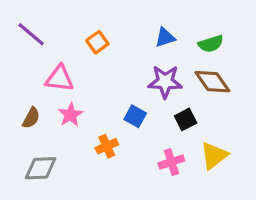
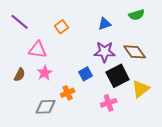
green semicircle: (211, 44) -> (137, 15), moved
blue square: (135, 116) -> (86, 74), turned 32
black square: (186, 119) -> (118, 76), size x1.6
yellow triangle: (214, 156) -> (141, 89), moved
gray diamond: (41, 168) -> (46, 107), moved

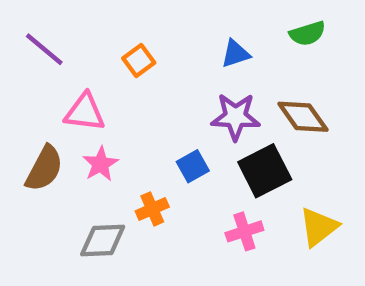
brown semicircle: (20, 75) -> (44, 168), size x1.5
yellow triangle: (141, 89) -> (319, 227), moved

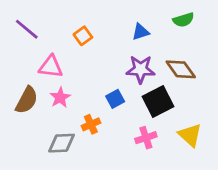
yellow triangle: (319, 227) -> (190, 135), turned -40

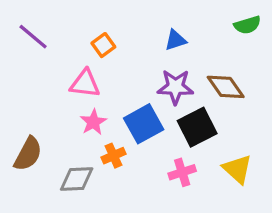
green semicircle: (183, 20) -> (247, 25), moved
pink triangle: (51, 67) -> (85, 84), moved
pink star: (60, 97) -> (93, 122), moved
blue square: (115, 99) -> (144, 124), size x1.6
brown semicircle: (27, 100) -> (28, 154), moved

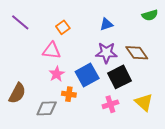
orange cross: (113, 156) -> (69, 94), turned 32

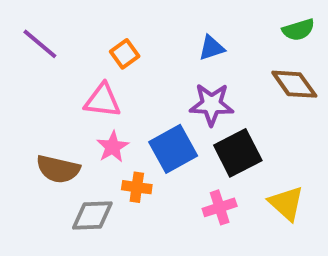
brown diamond: (137, 53) -> (294, 84), moved
brown semicircle: (17, 93) -> (58, 169), moved, turned 75

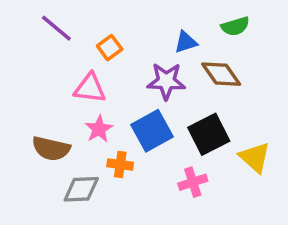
green semicircle: (298, 30) -> (235, 26), moved
purple line: (40, 44) -> (56, 28), moved
brown diamond: (294, 84) -> (221, 74), moved
purple star: (212, 104) -> (166, 81), moved
yellow triangle: (286, 203) -> (255, 157), moved

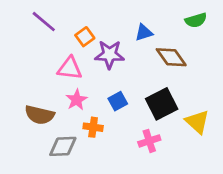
green semicircle: (235, 26) -> (196, 20), moved
purple star: (166, 81) -> (109, 55), moved
blue square: (152, 131) -> (118, 101), size x0.6

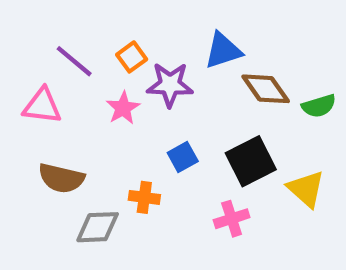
green semicircle: (196, 20) -> (319, 106), moved
purple line: (44, 22) -> (74, 61), moved
blue triangle: (144, 33) -> (223, 51), size x1.4
pink triangle: (70, 68) -> (42, 106), moved
pink star: (77, 100) -> (123, 108), moved

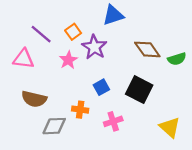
blue triangle: (223, 51) -> (113, 15), moved
purple star: (170, 85) -> (94, 47), turned 30
black square: (251, 161) -> (139, 90), turned -36
yellow triangle: (306, 189) -> (170, 127), moved
pink cross: (232, 219) -> (113, 121), moved

